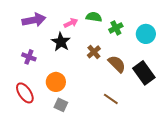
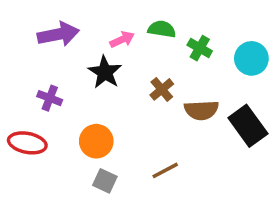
green cross: (116, 28) -> (200, 48), turned -32
brown semicircle: (117, 64) -> (201, 110), turned 132
red ellipse: (25, 93) -> (27, 143), moved, turned -45
brown line: (111, 99) -> (165, 170), moved, turned -63

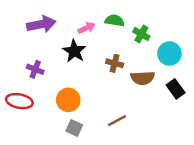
cyan circle: (251, 58) -> (169, 53), moved
brown cross: (162, 89) -> (115, 63), turned -35
black rectangle: (248, 126) -> (176, 89), size x0.7

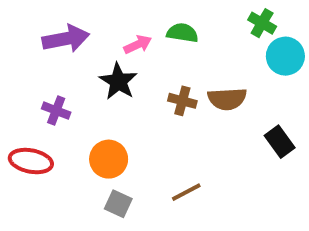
green cross: (141, 34) -> (262, 23), moved
cyan circle: (169, 53) -> (285, 56), moved
brown semicircle: (143, 78) -> (227, 99), moved

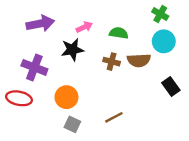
green semicircle: (182, 33) -> (119, 33), moved
cyan circle: (285, 56) -> (164, 41), moved
black star: (118, 81) -> (72, 50), turned 30
purple cross: (56, 111) -> (34, 67), size x1.5

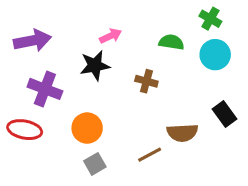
purple arrow: (40, 24) -> (32, 41), moved
green semicircle: (119, 33) -> (171, 42), moved
brown semicircle: (139, 60) -> (182, 133), moved
gray square: (72, 124) -> (95, 164), turned 35

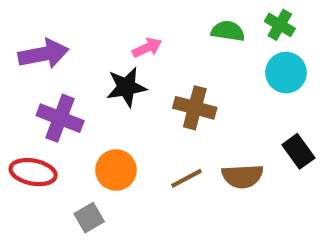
green semicircle: (171, 42) -> (228, 31), moved
brown cross: (146, 81) -> (195, 108), size x1.4
brown line: (150, 155) -> (186, 178), moved
gray square: (95, 164) -> (89, 218), moved

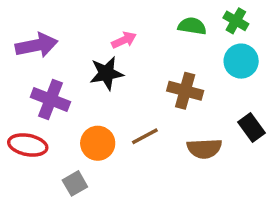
brown cross: (195, 108) -> (185, 91), moved
brown line: (186, 178) -> (145, 136), moved

